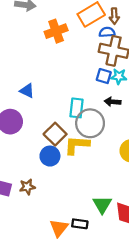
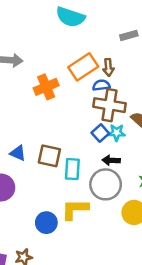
blue square: (104, 76) -> (100, 133), turned 35
gray circle: (90, 123) -> (106, 184), moved
brown square: (55, 134) -> (49, 156), moved, turned -30

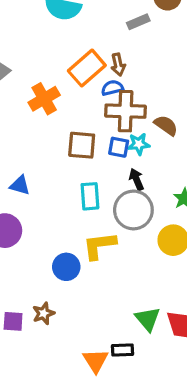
blue square: (100, 133) -> (119, 147), turned -30
brown square: (49, 156) -> (82, 145), moved
black arrow: (111, 160) -> (136, 179), turned 72

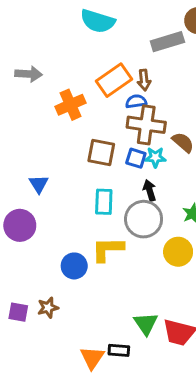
gray rectangle: (138, 22) -> (167, 42), size x1.5
blue triangle: (20, 185) -> (39, 184), turned 36

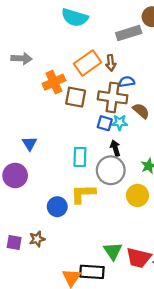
blue semicircle: (136, 101) -> (127, 82), moved
brown square: (101, 152) -> (76, 97), moved
black rectangle: (119, 350) -> (92, 272), size x1.5

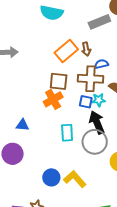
orange cross: (54, 82) -> (53, 99), moved
blue triangle: (30, 143) -> (22, 125), turned -48
black arrow: (115, 148) -> (97, 122), size x1.6
yellow L-shape: (83, 194) -> (75, 179), moved, turned 55

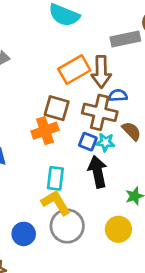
brown arrow: (86, 49) -> (101, 72), size x1.6
gray circle: (95, 142) -> (67, 226), moved
yellow L-shape: (75, 179) -> (56, 203), moved

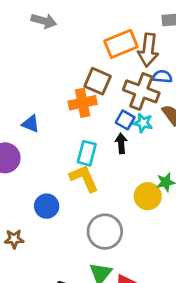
black arrow: (98, 172) -> (121, 143), moved, size x0.6
gray circle: (67, 226) -> (105, 232), moved
yellow circle: (118, 229) -> (148, 196), moved

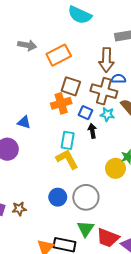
orange rectangle: (121, 44) -> (59, 55), moved
blue square: (125, 120) -> (85, 113), moved
blue circle: (47, 206) -> (58, 197), moved

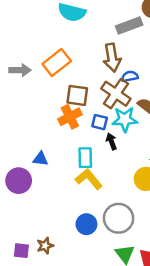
gray arrow: (27, 45) -> (20, 70), moved
brown cross: (104, 91) -> (116, 94), turned 30
cyan star: (107, 114) -> (125, 119), size x1.5
blue triangle: (24, 122) -> (41, 159), moved

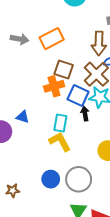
blue square: (100, 122) -> (78, 95), size x1.5

